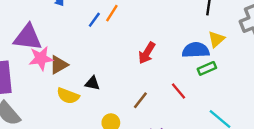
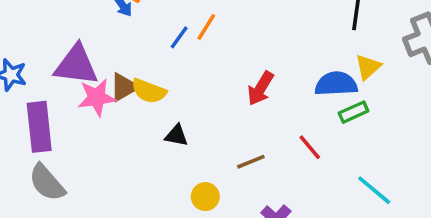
brown triangle: (59, 65) -> (124, 87), moved
yellow semicircle: (68, 96) -> (149, 91), moved
brown line: (140, 100) -> (251, 162), turned 30

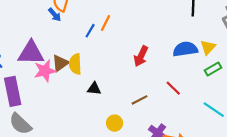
yellow triangle: (368, 67) -> (208, 47), moved
yellow semicircle: (149, 91) -> (75, 64), turned 72
green rectangle: (354, 112) -> (213, 69), moved

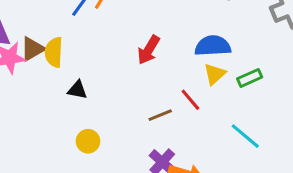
yellow triangle: (208, 47) -> (215, 74), moved
brown line: (139, 100) -> (160, 115), moved
yellow circle: (115, 123) -> (88, 141), moved

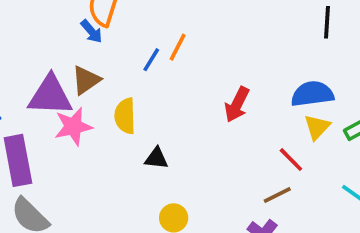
brown triangle: (33, 49) -> (86, 80), moved
brown line: (160, 115) -> (277, 195), moved

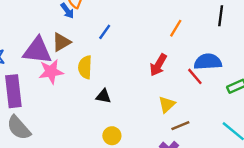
orange line: (178, 47) -> (176, 28), moved
yellow triangle: (317, 127) -> (167, 105), moved
red line: (291, 160) -> (195, 76), moved

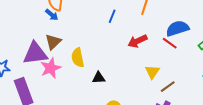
blue line: (105, 32) -> (112, 16), moved
red arrow: (158, 65) -> (137, 41), turned 48

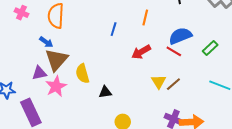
blue arrow: (52, 15) -> (46, 42), moved
brown triangle: (53, 42) -> (56, 60), size x1.4
purple triangle: (35, 53) -> (39, 73), size x0.6
brown line: (168, 87) -> (173, 84), moved

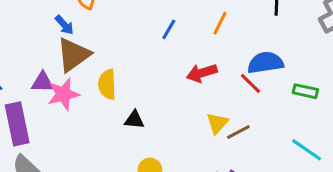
green rectangle: (210, 48) -> (305, 91), turned 42
purple triangle: (39, 73) -> (43, 82), moved

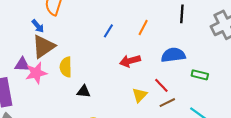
red line: (250, 83) -> (161, 85), moved
brown line: (238, 132) -> (167, 103), moved

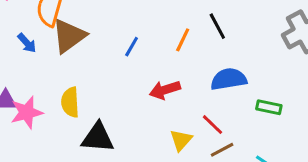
black line: (182, 14) -> (217, 26), moved, turned -30
brown triangle: (43, 46) -> (69, 36), moved
black triangle: (84, 91) -> (98, 137), size x1.6

